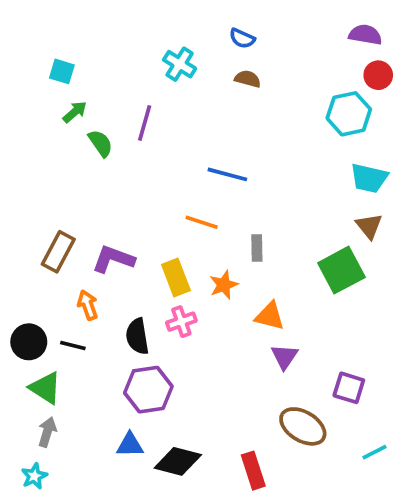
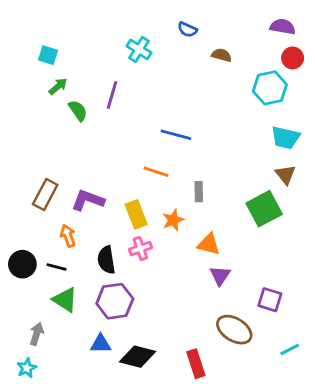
brown semicircle: (248, 79) -> (221, 55), moved
green triangle: (45, 388) -> (65, 300), moved

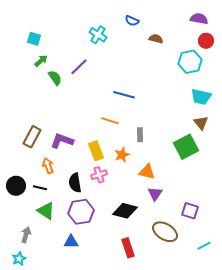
purple line: (112, 95) -> (79, 67), turned 30
black diamond: (138, 357) -> (125, 211), moved
red rectangle: (196, 364) -> (128, 248), moved

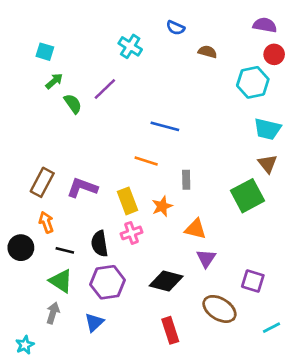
orange arrow: (48, 166) -> (46, 222), moved
black line: (40, 188) -> (65, 250), moved
gray arrow: (26, 235) -> (53, 313), moved
blue triangle: (71, 242) -> (94, 322), turned -42

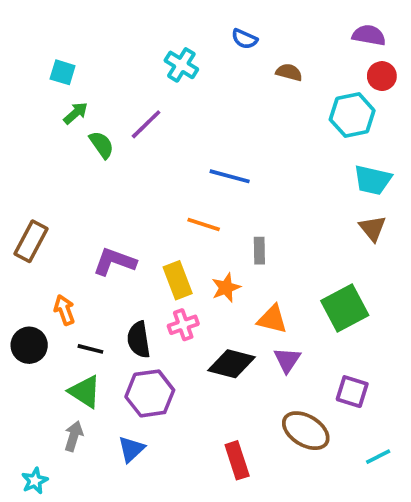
brown rectangle: (42, 182) -> (31, 241), moved
green square: (247, 196) -> (345, 308), moved
black diamond: (166, 281) -> (231, 364), moved

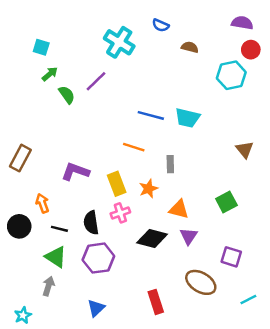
cyan cross: (181, 65) -> (119, 42), size x1.4
cyan trapezoid: (373, 180) -> (187, 118), moved
green square: (345, 308) -> (226, 202), size x0.7
blue triangle: (131, 449) -> (96, 308), moved

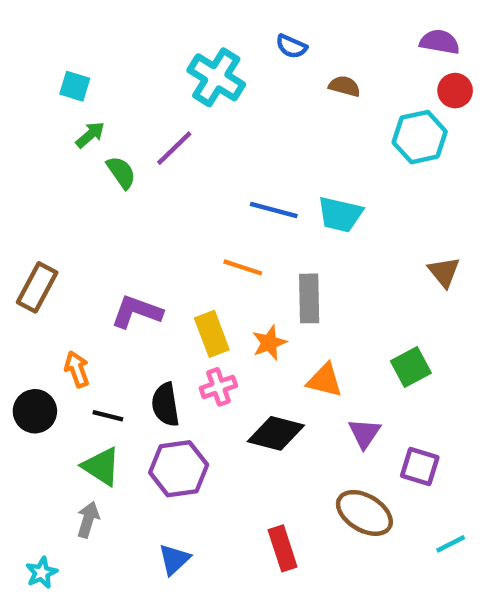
gray rectangle: (170, 164) -> (309, 298), size x1.5
purple triangle: (189, 236) -> (364, 433), moved

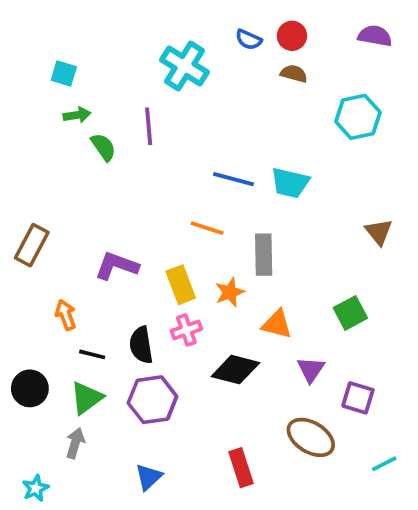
red circle: (455, 91) -> (292, 36), moved
green arrow: (90, 135) -> (77, 115), turned 32
purple line: (174, 148) -> (149, 126), turned -51
black circle: (35, 411) -> (30, 388), moved
green triangle: (101, 467) -> (86, 398), turned 51

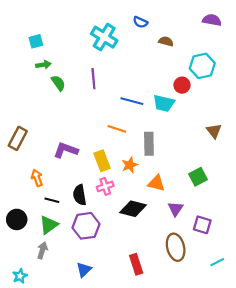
red circle: (292, 36) -> (182, 85), moved
cyan square: (64, 74) -> (36, 41), turned -32
purple line: (149, 126) -> (93, 79), moved
brown ellipse: (311, 437) -> (176, 247), turned 45

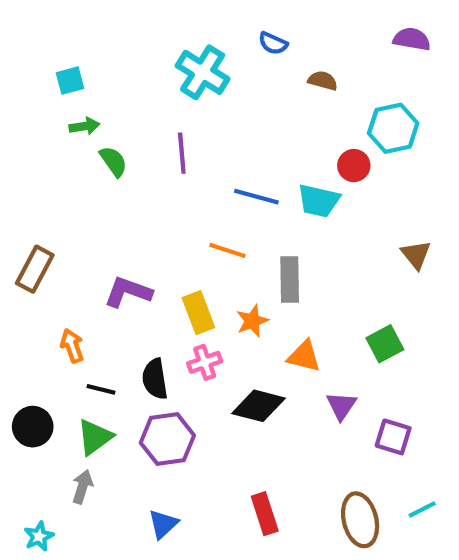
brown ellipse: (176, 247) -> (360, 520), moved

